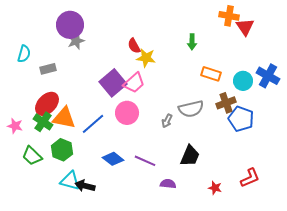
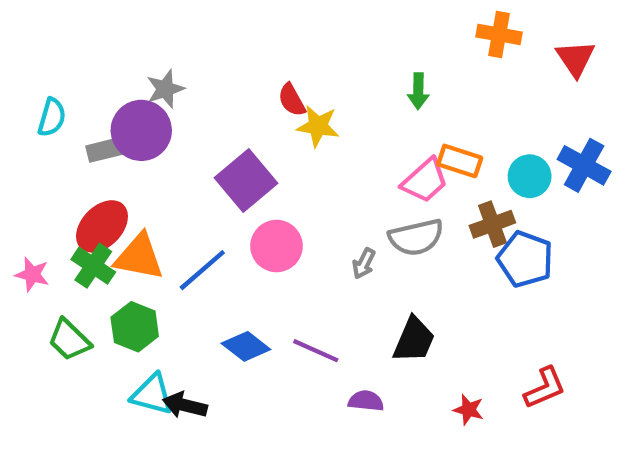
purple circle: (70, 25) -> (141, 130), moved
red triangle: (245, 27) -> (575, 58), moved
pink trapezoid: (134, 83) -> (425, 181), moved

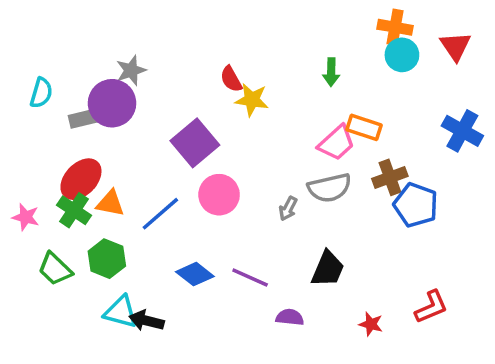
cyan circle: (530, 176) -> (402, 55), moved
orange triangle: (139, 257) -> (110, 203), size x0.7

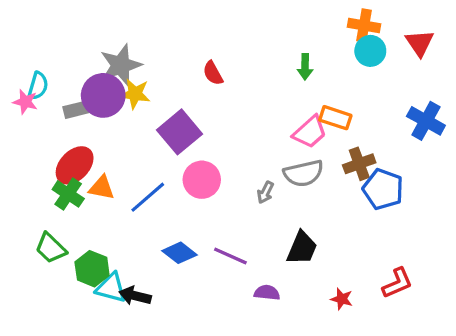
gray star: (131, 70) -> (121, 65), size x1.5
yellow star: (252, 100) -> (135, 94), moved
pink star: (26, 217) -> (25, 102), moved
green hexagon: (107, 259) -> (92, 269), moved

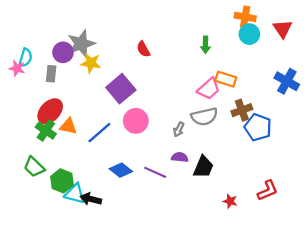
purple circle: (103, 95) -> (63, 52), moved, size x0.7
gray rectangle: (76, 110) -> (51, 74), turned -70
purple semicircle: (267, 293) -> (180, 157), moved

